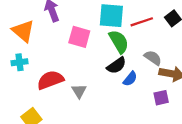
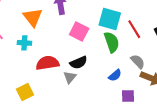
red line: (142, 22) -> (134, 29), turned 66
black semicircle: (116, 65) -> (79, 63), moved
purple square: (161, 98) -> (128, 96), moved

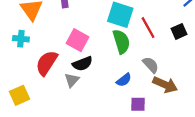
pink square: (79, 32) -> (77, 40), moved
red semicircle: (47, 63) -> (47, 63), turned -50

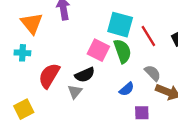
pink square: (77, 40) -> (98, 50), moved

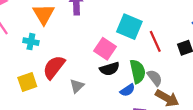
green semicircle: (122, 51) -> (138, 71), moved
black semicircle: (85, 75) -> (109, 69), moved
yellow square: (24, 109) -> (27, 82), moved

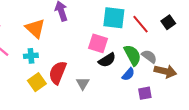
yellow square: (27, 82) -> (37, 82), moved

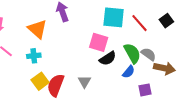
red semicircle: (58, 73) -> (56, 85), moved

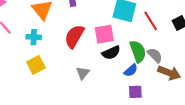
pink square: (99, 42) -> (104, 34), turned -36
red semicircle: (56, 85) -> (74, 36), moved
purple square: (145, 90) -> (135, 92), moved

